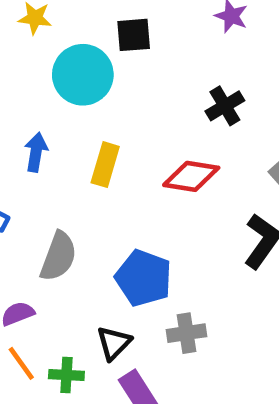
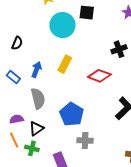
blue arrow: (36, 152) -> (37, 70), moved
gray semicircle: (58, 256) -> (38, 99), turned -45
black triangle: (114, 343) -> (36, 129), moved

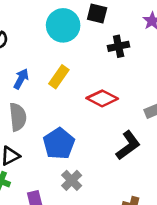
black cross: (119, 49) -> (119, 46), moved
gray cross: (85, 141) -> (72, 180), turned 35

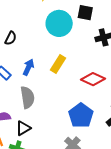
blue pentagon: (59, 144) -> (81, 115), moved

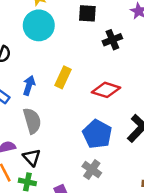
cyan circle: (59, 23) -> (39, 25), moved
black triangle: (23, 128) -> (32, 157), turned -35

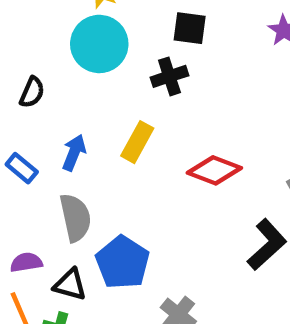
black cross: (112, 40) -> (169, 76), moved
blue pentagon: (97, 134) -> (123, 262), moved
black triangle: (32, 157) -> (70, 285), turned -36

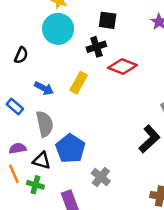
blue arrow: (74, 153) -> (44, 88), turned 96
blue rectangle: (22, 168) -> (15, 106), moved
red diamond: (214, 170) -> (122, 66), moved

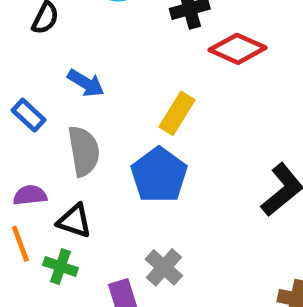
yellow rectangle: (79, 83) -> (177, 113), moved
blue pentagon: (70, 149) -> (159, 175), moved
gray cross: (101, 177) -> (164, 267), moved

